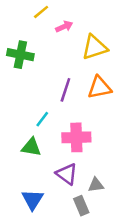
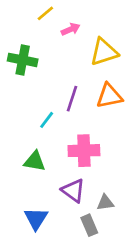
cyan line: (42, 119) -> (47, 120), moved

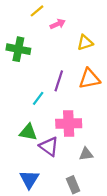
yellow triangle: (104, 52) -> (85, 43), size x0.7
purple triangle: (73, 191) -> (49, 146), moved
gray triangle: (105, 203) -> (86, 154), moved

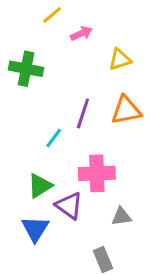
green triangle: (28, 132) -> (40, 186), turned -42
blue triangle: (29, 179) -> (35, 229), moved

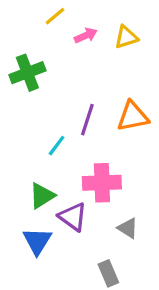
yellow triangle: (120, 60) -> (126, 37), moved
green cross: (26, 69) -> (27, 73), turned -32
gray triangle: (121, 216) -> (128, 228), turned 40

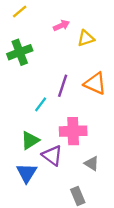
yellow line: (55, 16) -> (20, 12), moved
yellow triangle: (126, 37) -> (86, 38), moved
orange triangle: (133, 116) -> (95, 83), turned 35

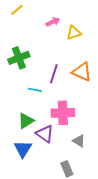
green cross: (20, 52) -> (19, 58), moved
cyan line: (41, 104) -> (35, 90), turned 64

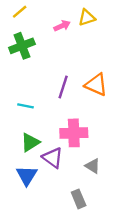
yellow triangle: (74, 33) -> (87, 18), moved
green cross: (19, 58) -> (22, 46), moved
cyan line: (35, 90) -> (26, 106), moved

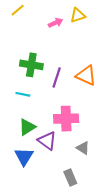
green cross: (22, 46) -> (31, 65), moved, turned 30

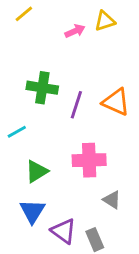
cyan line: (23, 94) -> (17, 132), moved, turned -40
purple triangle: (47, 141) -> (64, 231), moved

